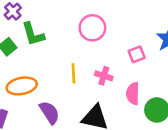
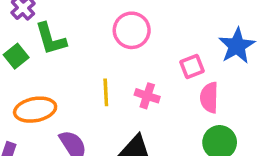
pink semicircle: (133, 94) -> (209, 98), moved

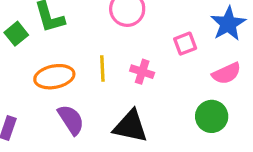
pink semicircle: (209, 98) -> (227, 73), moved, turned -116
orange ellipse: (35, 110) -> (54, 77), moved

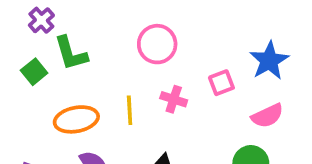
pink cross: (142, 72) -> (174, 99), moved

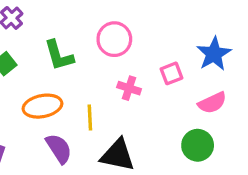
green L-shape: (71, 53) -> (59, 55), moved
yellow line: (130, 110) -> (90, 118), moved

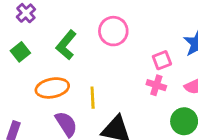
green L-shape: (59, 55) -> (66, 45), turned 56
pink cross: (129, 88) -> (156, 85), moved

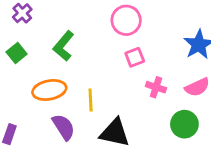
pink circle: (113, 31) -> (126, 20), moved
pink square: (162, 60) -> (135, 57), moved

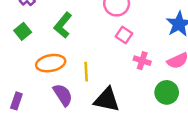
pink square: (135, 57) -> (124, 35), turned -35

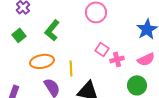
pink square: (124, 35) -> (102, 49), moved
pink cross: (142, 61) -> (117, 59), turned -32

